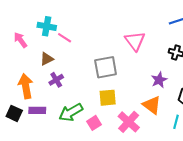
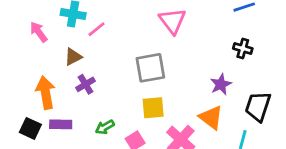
pink line: (65, 38) -> (97, 29), turned -72
pink triangle: (135, 41) -> (172, 21), moved
green arrow: (71, 112) -> (105, 127), size x0.6

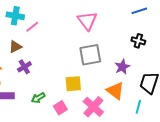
gray square: (150, 68) -> (90, 55), moved

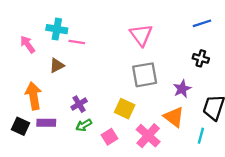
pink line: (32, 27) -> (77, 42), turned 48
purple cross: (24, 67) -> (79, 104), moved
yellow square: (73, 84) -> (125, 109), turned 30

